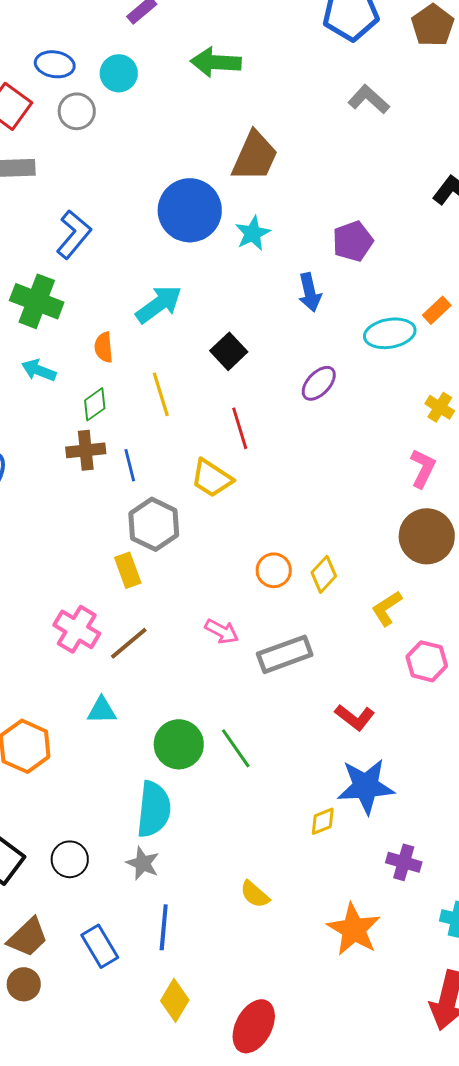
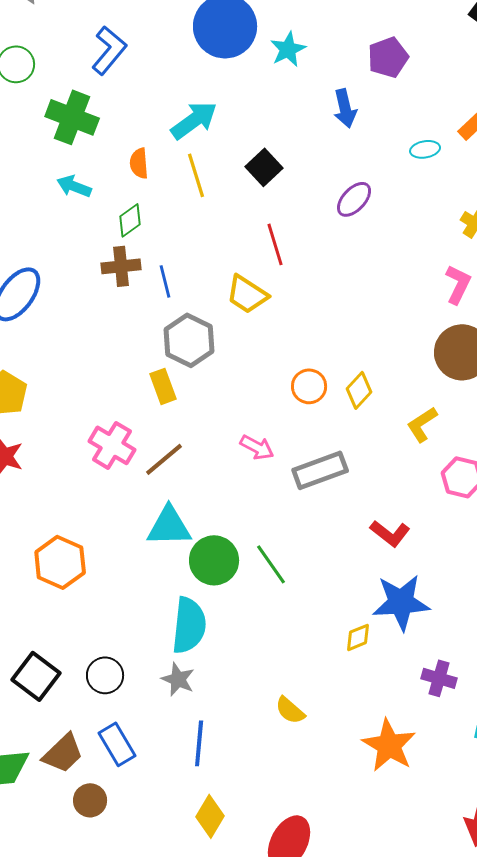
cyan ellipse: (390, 333) -> (425, 149), size x0.6
yellow line: (161, 394) -> (196, 175), moved
cyan triangle: (102, 710) -> (169, 526), moved, size x1.5
blue rectangle: (100, 946) -> (117, 744), moved
brown circle: (24, 984) -> (90, 800), moved

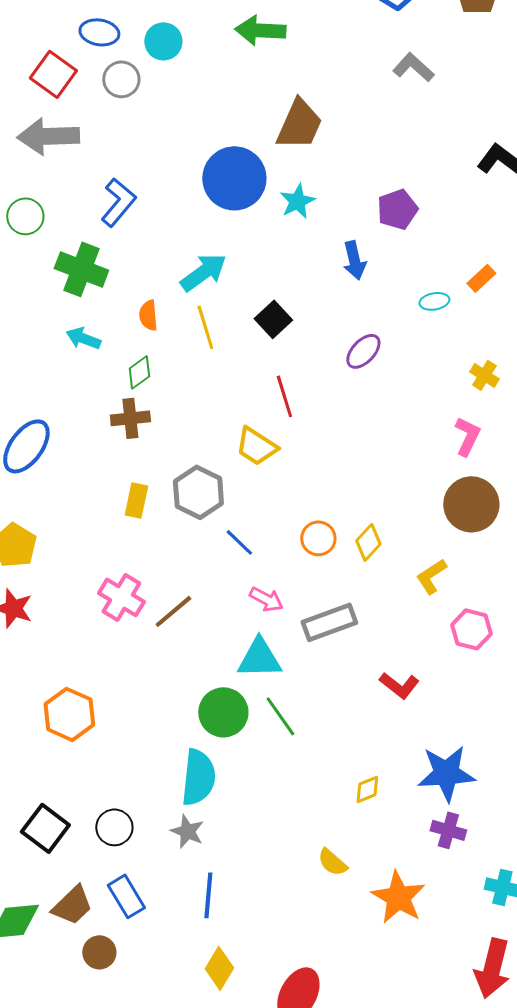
blue line: (165, 281) -> (239, 542), moved, turned -32
yellow rectangle: (163, 386) -> (136, 500), moved, turned 32
cyan triangle: (169, 526) -> (259, 658), moved
blue star: (401, 602) -> (446, 773), moved
yellow semicircle: (290, 710) -> (332, 862), moved

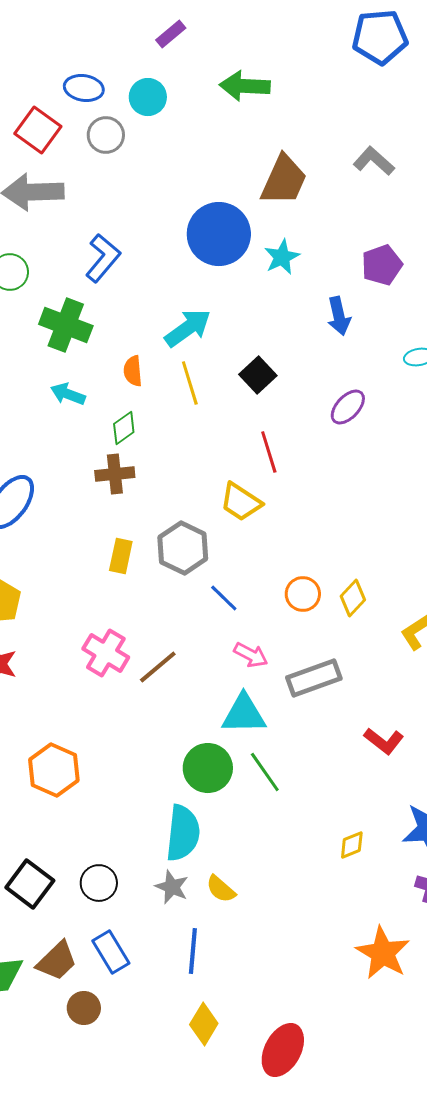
gray L-shape: (413, 67) -> (374, 161), moved
yellow semicircle: (332, 862) -> (221, 889), moved

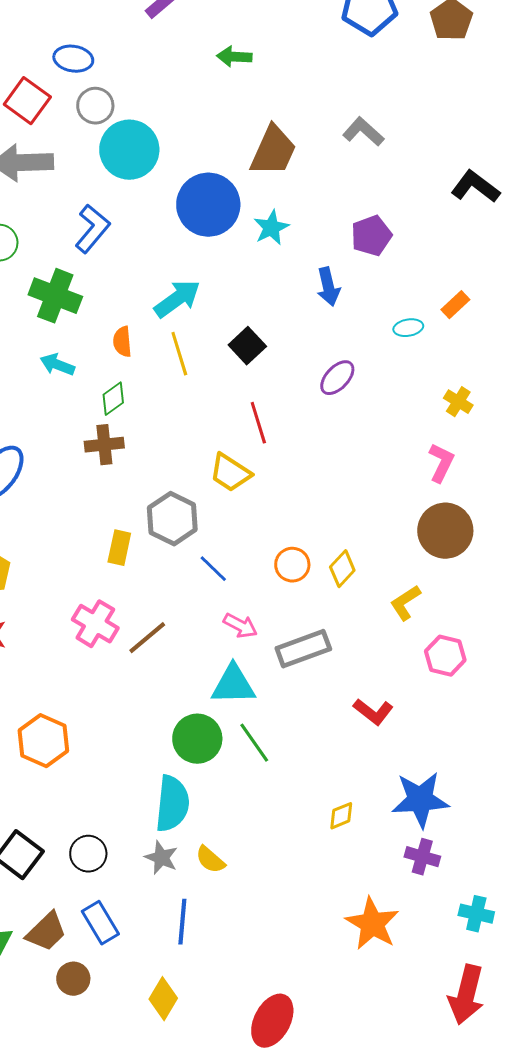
green arrow: (245, 86) -> (234, 57), size x0.7
cyan circle: (148, 97) -> (129, 150), moved, size x1.6
yellow rectangle: (121, 556) -> (119, 548), moved
yellow diamond: (204, 1024) -> (163, 999), moved

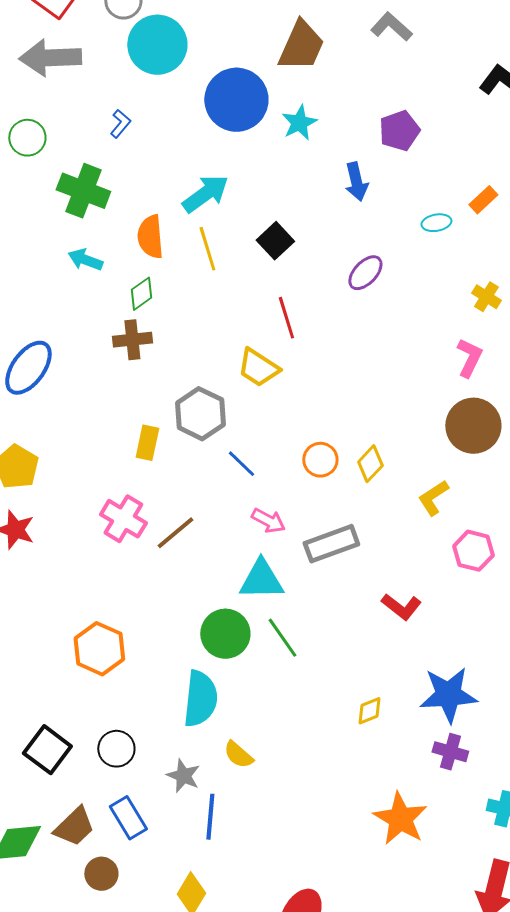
blue L-shape: (92, 229) -> (120, 124), size x0.6
orange semicircle: (122, 342) -> (150, 237), size x1.4
orange hexagon: (43, 741) -> (99, 649), moved
gray star: (161, 858) -> (183, 776), moved

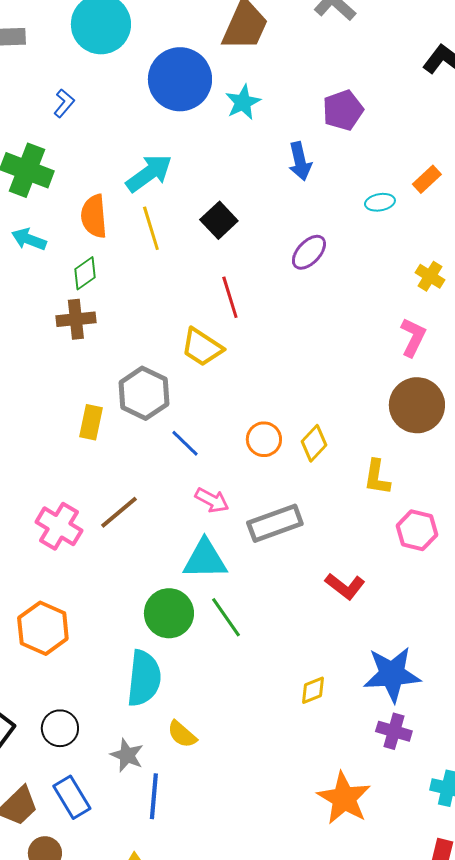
yellow L-shape: (433, 498) -> (377, 477), turned -48
pink cross: (123, 519) -> (59, 526), moved

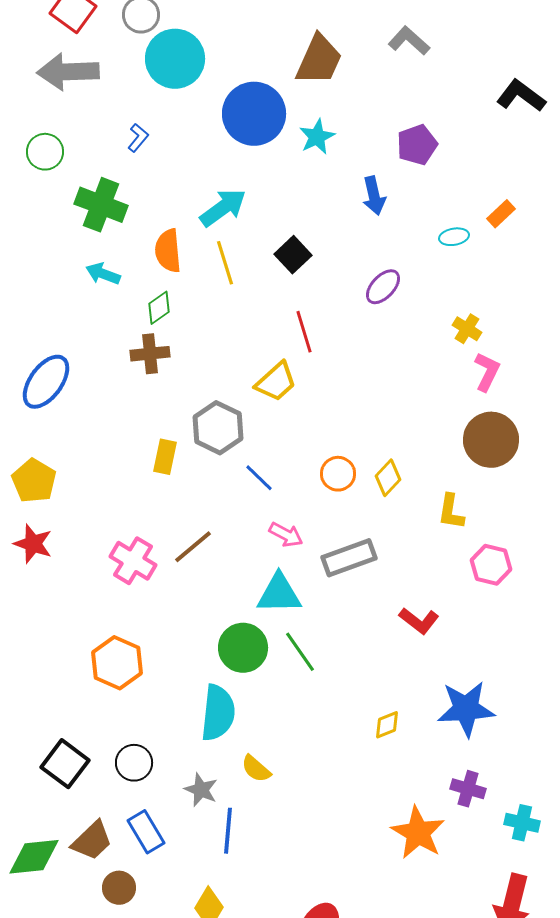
yellow cross: (430, 276) -> (467, 329), moved
yellow trapezoid: (202, 347) -> (276, 382), turned -75
purple cross: (394, 731) -> (468, 789), moved

